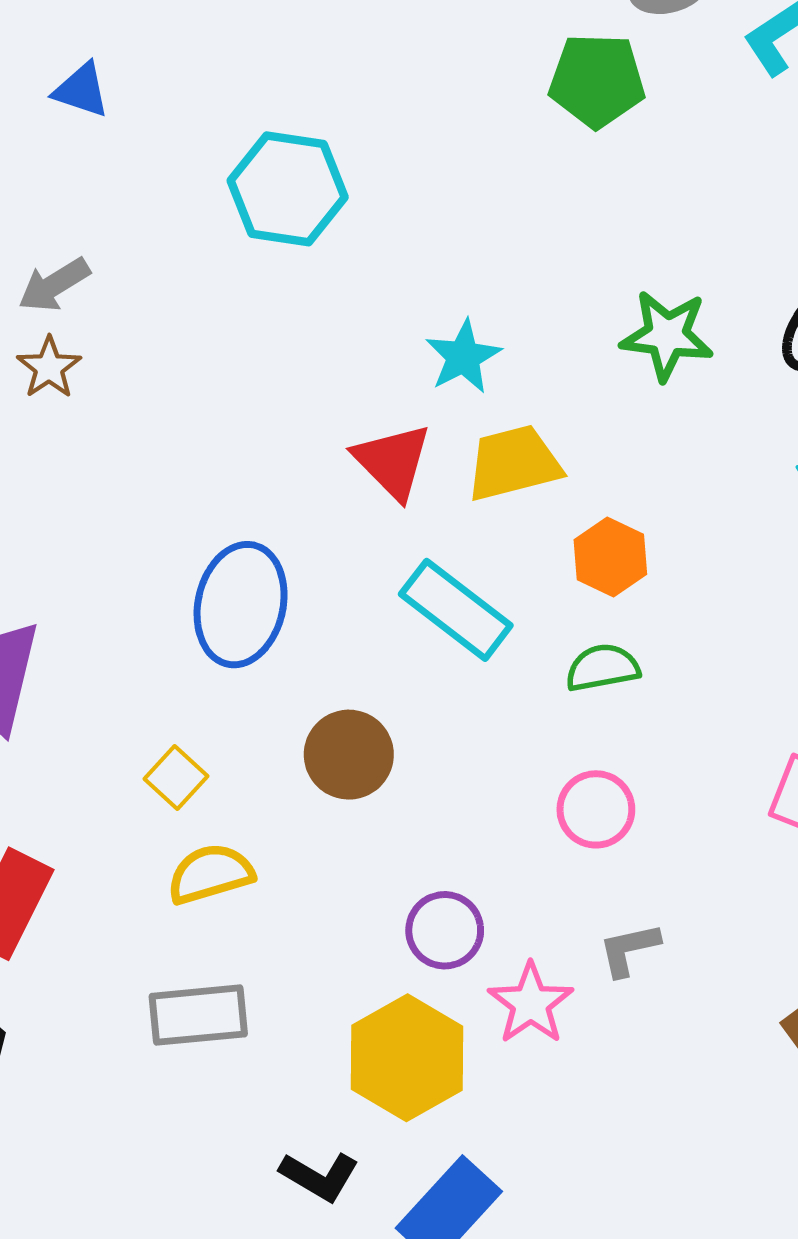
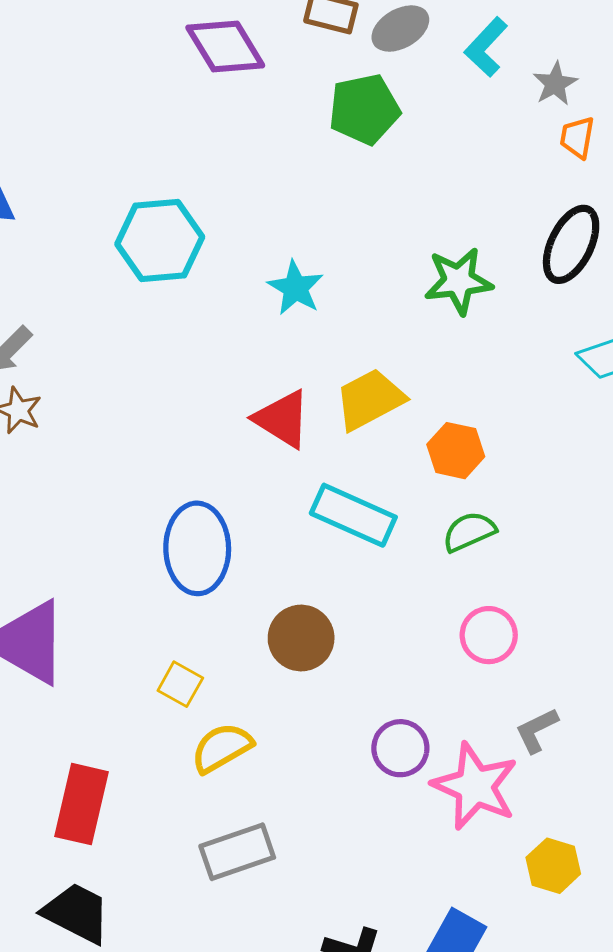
cyan star: (463, 357) -> (296, 288), moved
pink star: (531, 1003) -> (475, 786), size x1.4
yellow hexagon: (407, 1058) -> (553, 866), moved, size x0.6

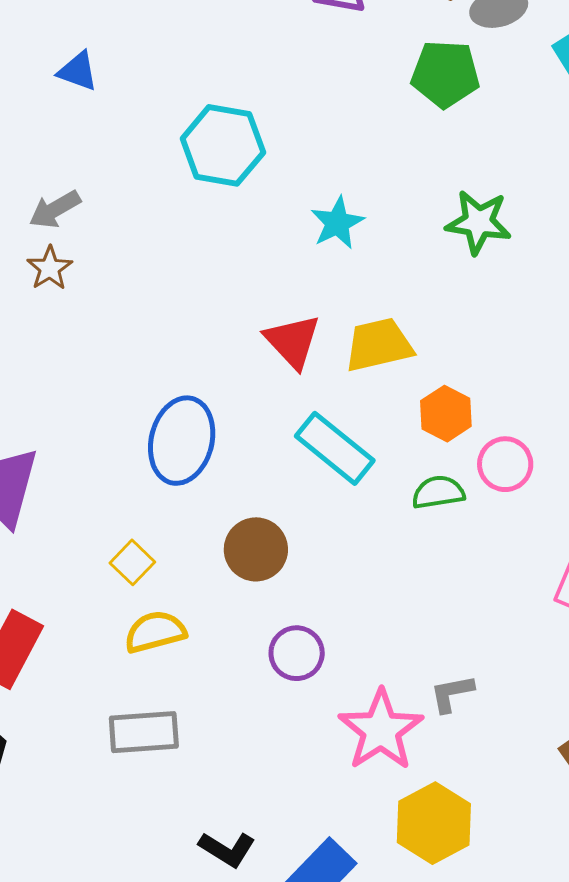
green star: (458, 281) -> (478, 222), moved
pink circle: (489, 635) -> (505, 464), moved
purple circle: (400, 748) -> (297, 653), moved
yellow hexagon: (553, 866) -> (434, 823), size x1.5

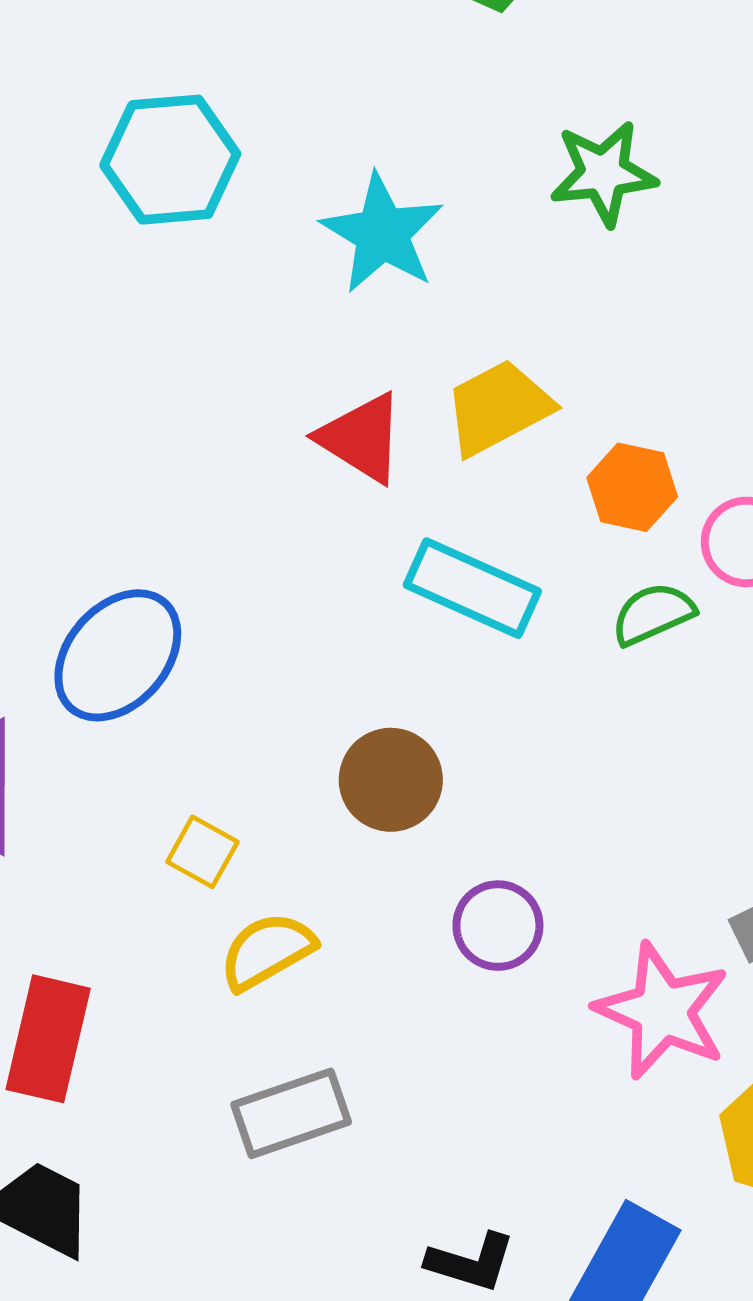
cyan star: (337, 223) -> (382, 233), size x1.4
blue ellipse: (182, 441) -> (118, 655), moved, turned 42

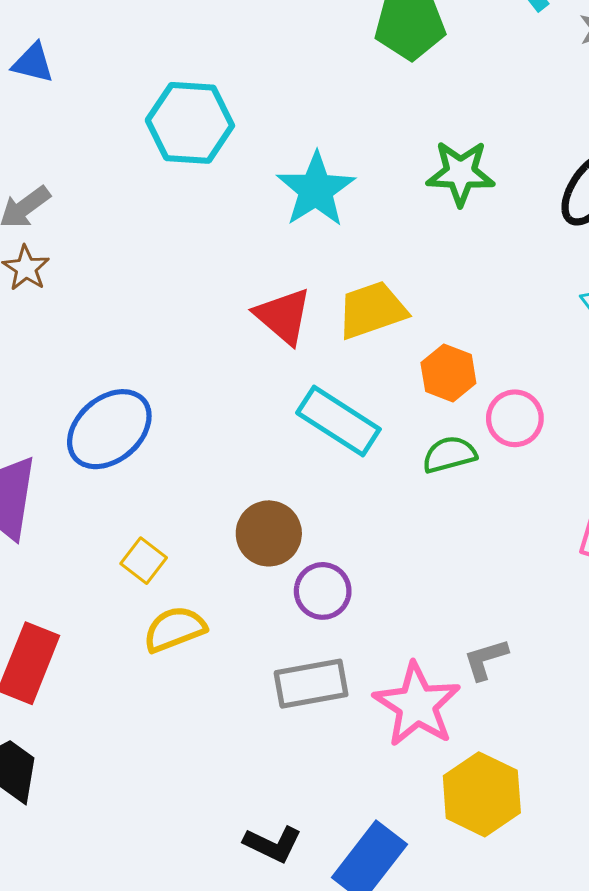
purple circle: (498, 926) -> (323, 591), moved
gray rectangle: (291, 1113) -> (311, 684), moved

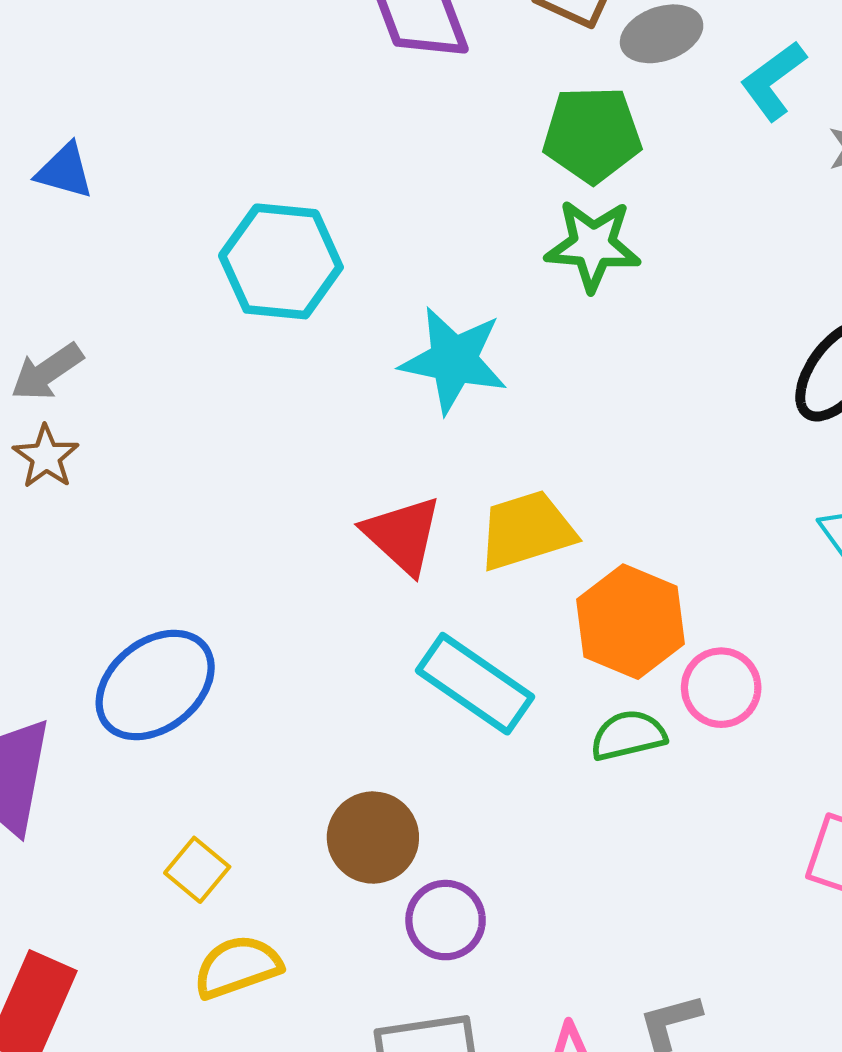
green star: (461, 173) -> (593, 245), moved
cyan star: (316, 190) -> (454, 360), turned -30
orange hexagon: (448, 373) -> (631, 622), size x1.4

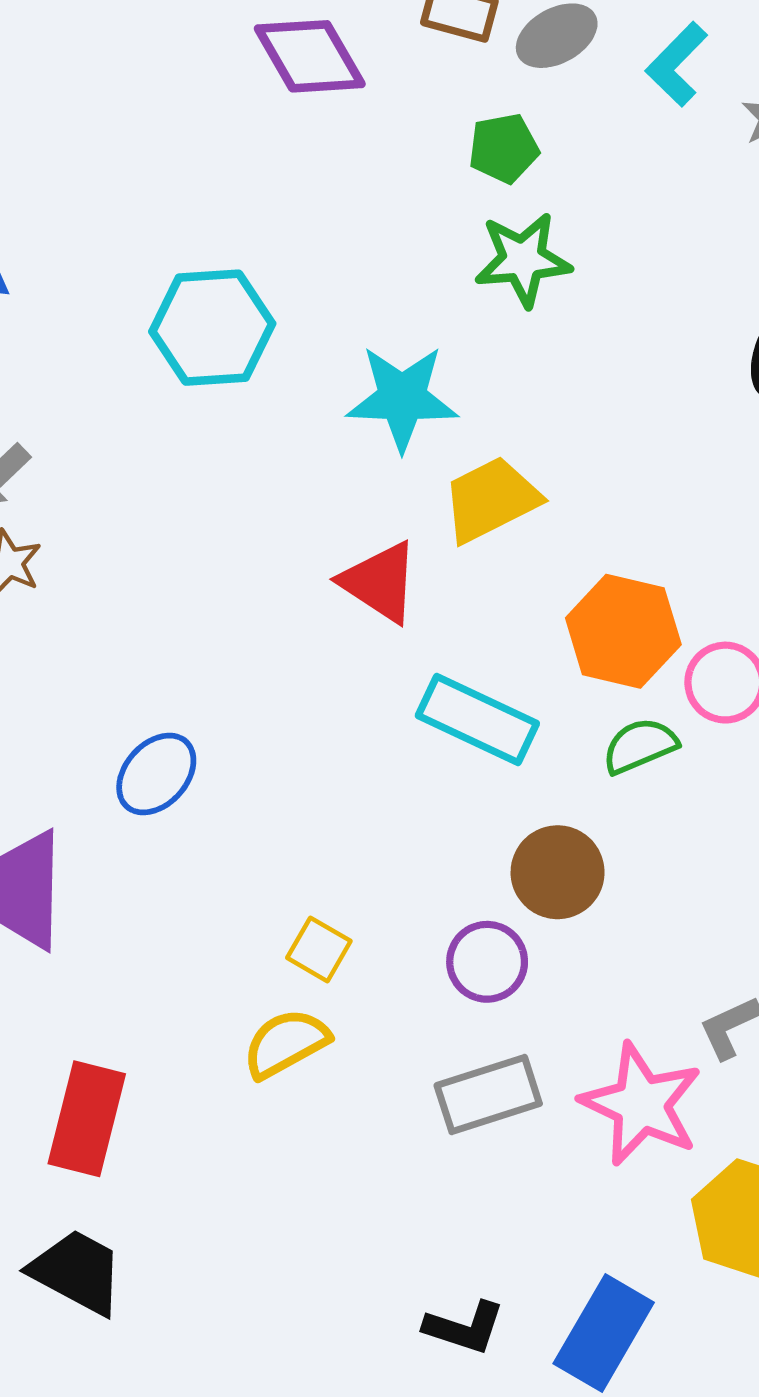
green pentagon: (592, 134) -> (504, 148), size x0.7
yellow trapezoid: (527, 530) -> (491, 499), moved
blue ellipse: (155, 685) -> (156, 774), size x0.7
brown circle: (373, 838) -> (558, 872), moved
yellow square: (197, 870) -> (319, 949), moved

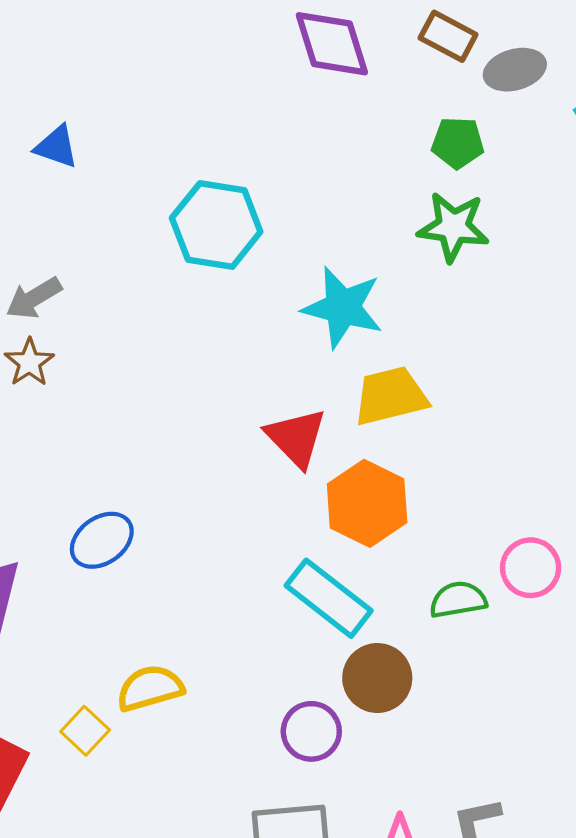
orange hexagon: (623, 631) -> (367, 503), moved
cyan rectangle: (477, 719) -> (329, 598), moved
yellow square: (319, 949) -> (85, 731), moved
yellow semicircle: (286, 1043) -> (150, 688), moved

